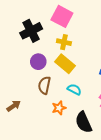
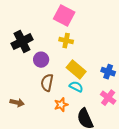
black cross: (31, 31) -> (22, 42), moved
yellow rectangle: (65, 64) -> (76, 70), moved
brown arrow: (14, 106) -> (17, 103), turned 48

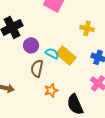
yellow cross: (66, 41) -> (87, 28), moved
cyan semicircle: (76, 87) -> (52, 53), moved

